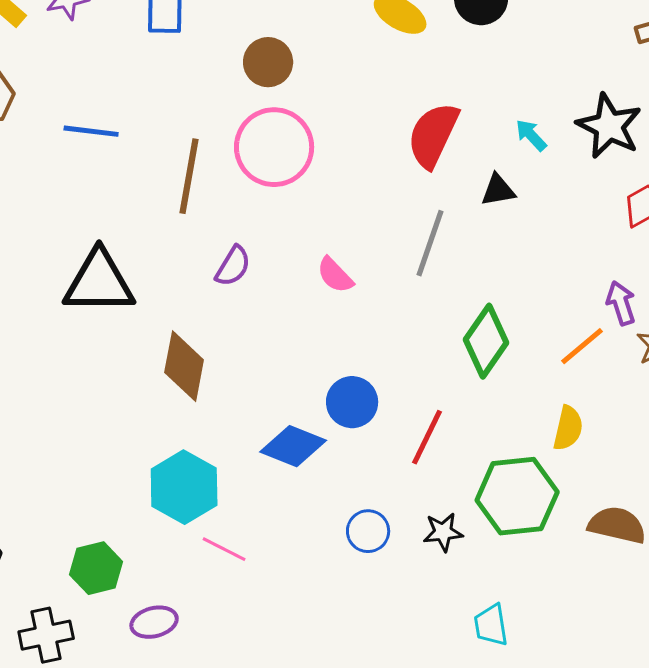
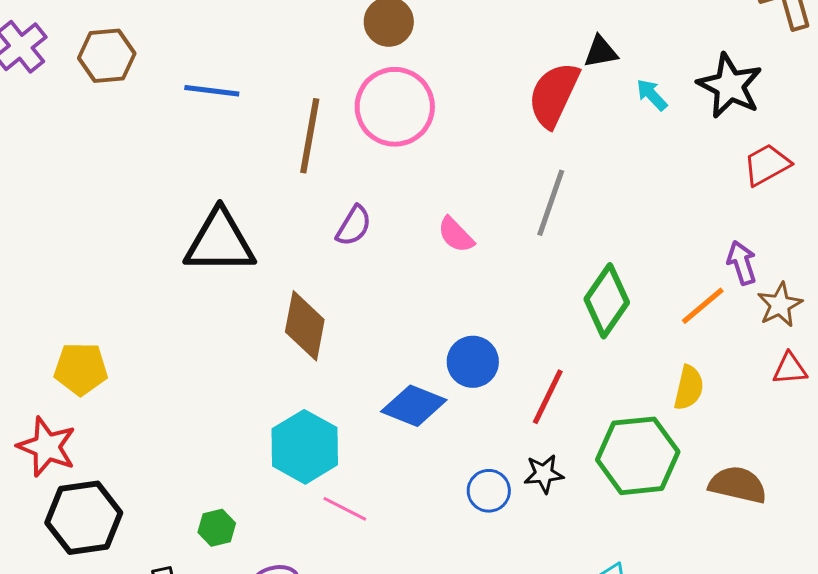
black triangle: (498, 190) -> (601, 52), moved
black star: (443, 532) -> (544, 474), moved
green hexagon: (96, 568) -> (217, 528), size x0.7

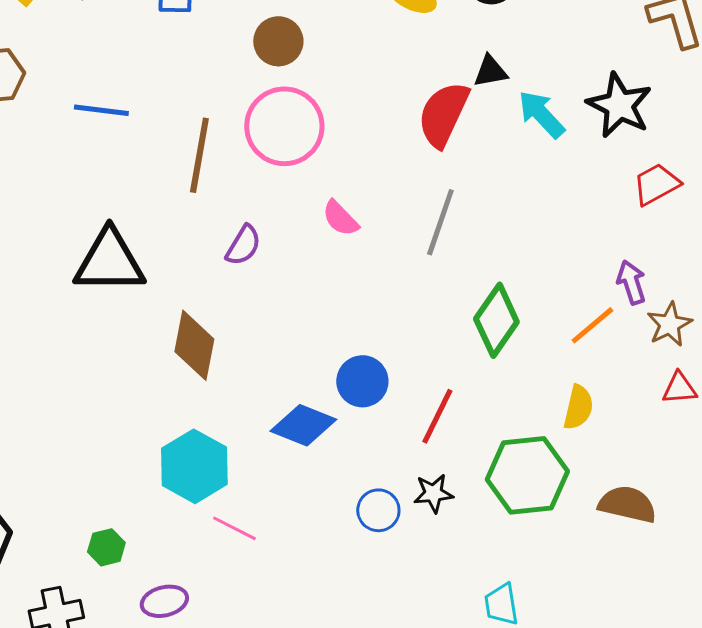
cyan arrow: (652, 95) -> (541, 114), size x1.5
pink semicircle: (456, 235) -> (340, 218), moved

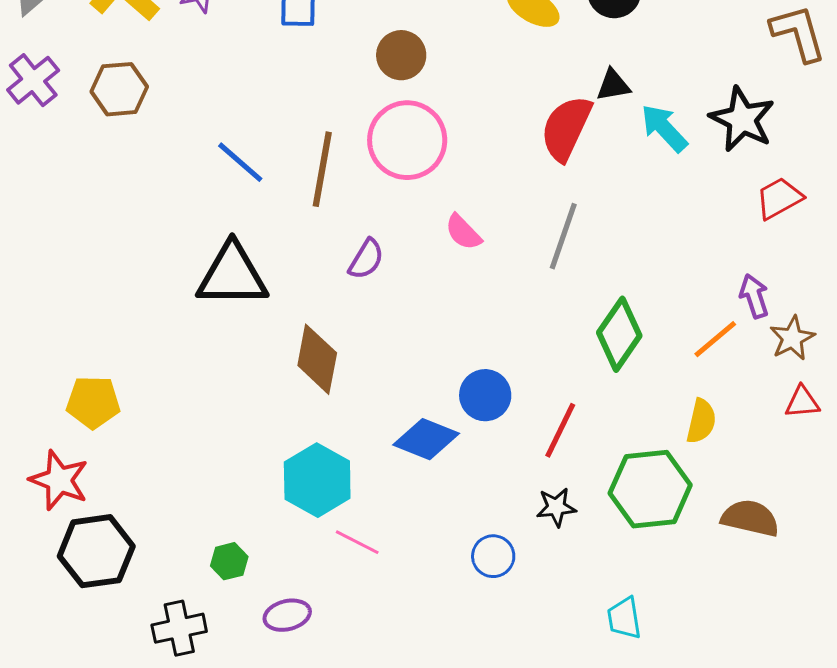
blue line: (101, 110) -> (240, 162), moved, turned 34
blue circle: (378, 510) -> (493, 556), moved

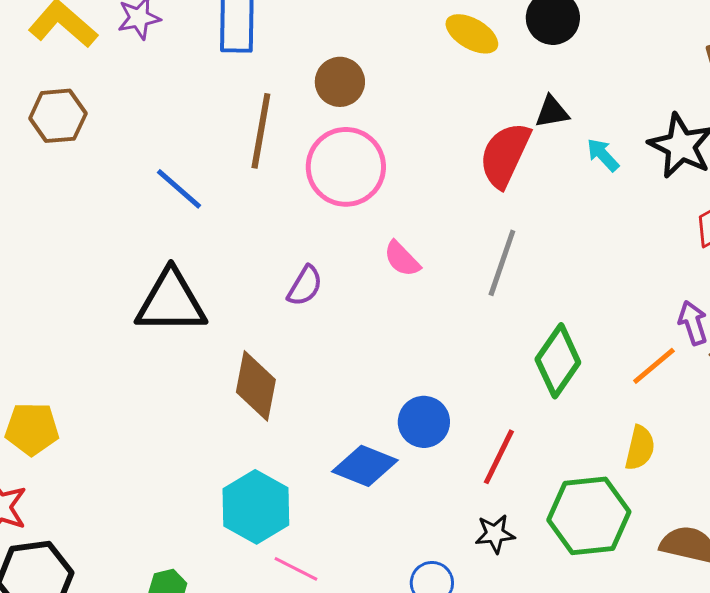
cyan arrow: (664, 128) -> (603, 155), size x0.7
brown line: (322, 169) -> (261, 131), moved

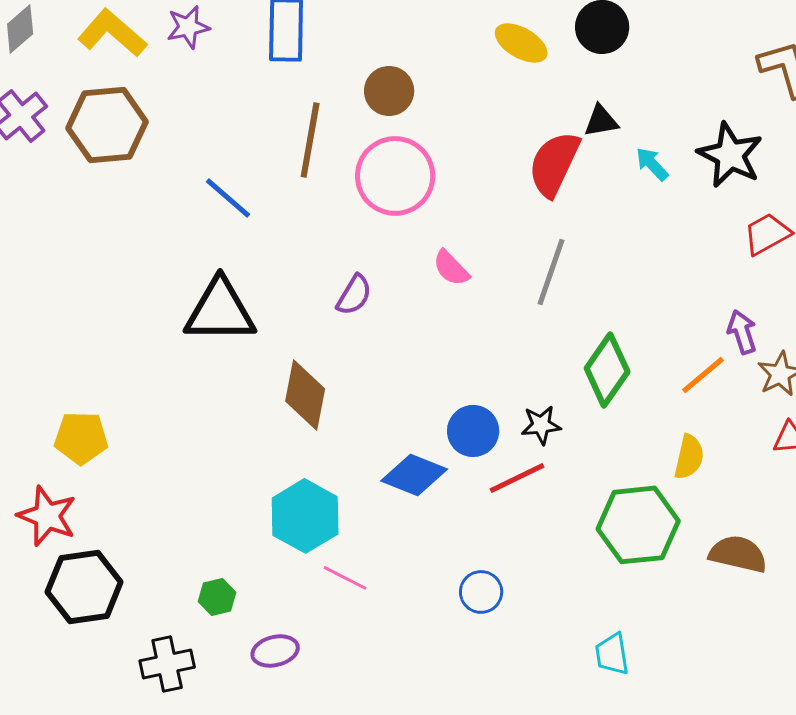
brown hexagon: (58, 116) -> (107, 125), size x1.4
red line: (499, 457) -> (517, 478), moved, turned 38
black star: (495, 534) -> (541, 425), moved

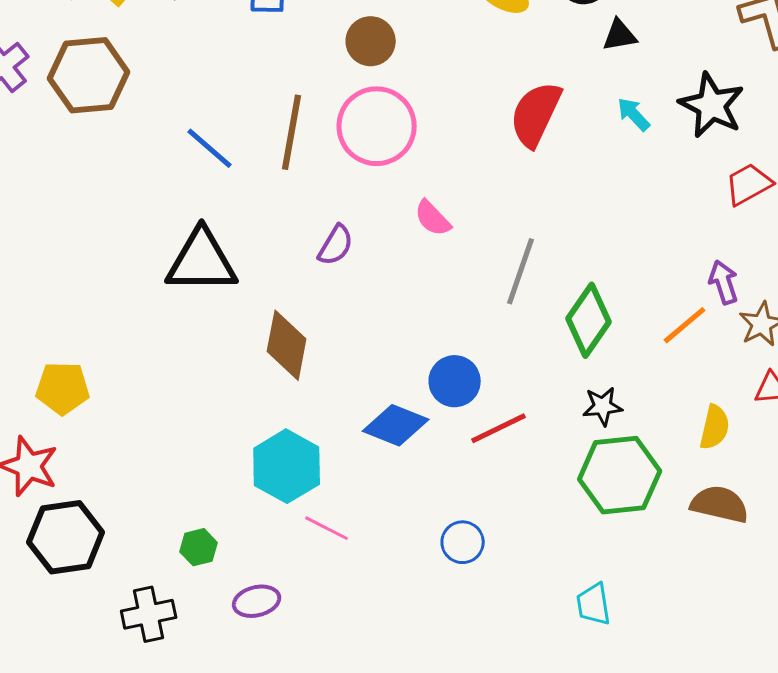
black triangle: (601, 121) -> (620, 35), moved
brown line: (310, 140) -> (292, 132), moved
gray line: (551, 272) -> (521, 271), moved
black star: (541, 425) -> (603, 406), moved
yellow semicircle: (689, 457) -> (715, 427), moved

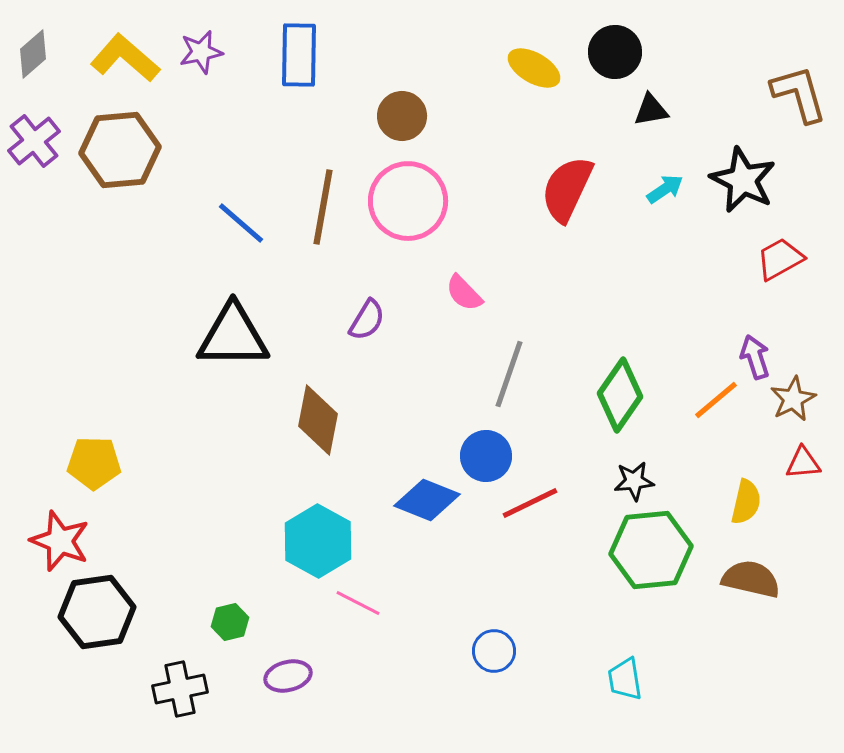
cyan arrow: (634, 114) -> (665, 189), turned 99
gray line: (521, 271) -> (509, 374), moved
blue circle: (463, 542) -> (494, 651), moved

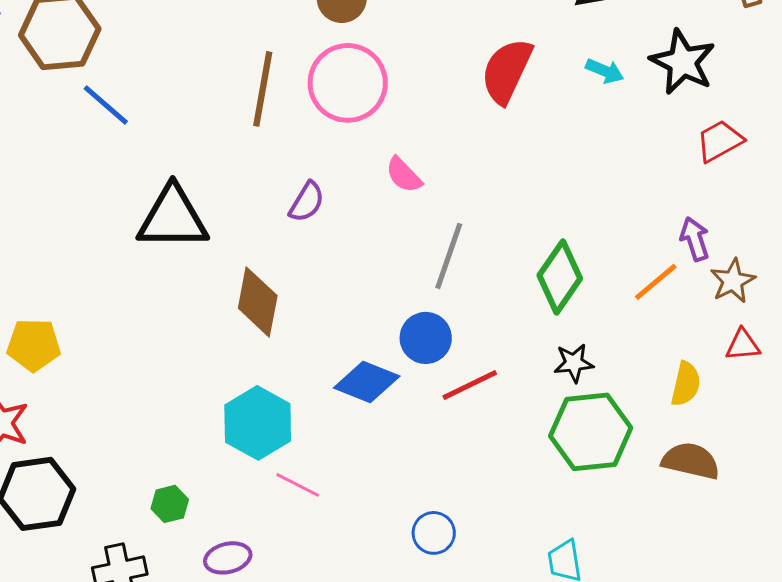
cyan arrow: (665, 189) -> (605, 71), turned 57
blue line: (241, 223) -> (106, 105), moved

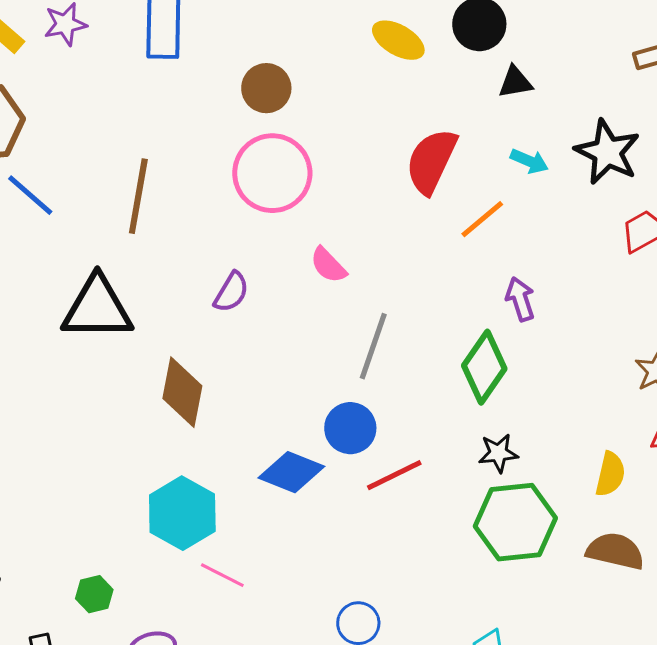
brown line: (263, 89) -> (138, 196), moved
purple arrow: (695, 239) -> (520, 299), moved
orange line: (656, 282) -> (482, 219), moved

